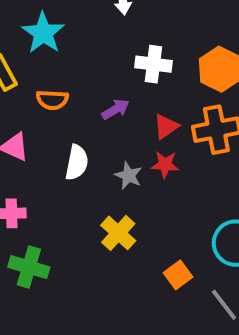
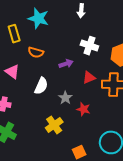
cyan star: (43, 33) -> (38, 18), turned -30
red star: (165, 165) -> (83, 109), moved

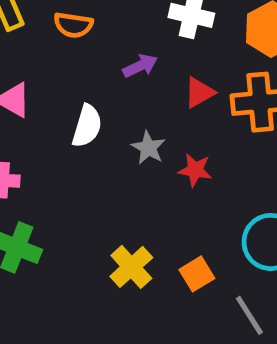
orange semicircle: (36, 52) -> (73, 25), moved
yellow cross: (54, 125) -> (131, 267), moved

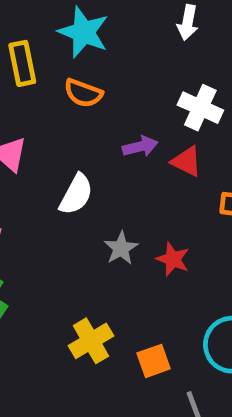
red triangle: (199, 92) -> (187, 161), moved, turned 44
gray star: (148, 148) -> (121, 248), moved

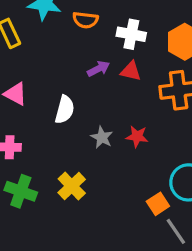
orange semicircle: (83, 93) -> (85, 20), moved
yellow cross: (91, 341) -> (72, 186), moved
orange square: (154, 361) -> (158, 204), moved

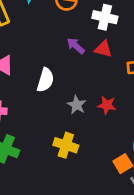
purple arrow: (99, 69) -> (76, 46), turned -114
yellow cross: (72, 186) -> (66, 145), moved, turned -30

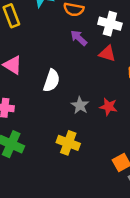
purple arrow: (76, 46) -> (79, 38), moved

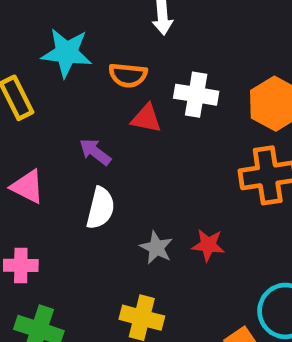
purple arrow: (79, 38) -> (95, 152), moved
red triangle: (107, 54) -> (146, 118), moved

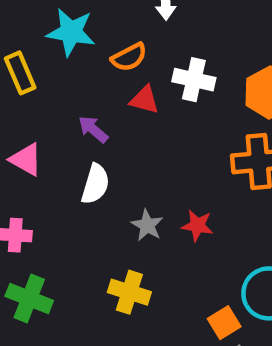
orange semicircle: (128, 75) -> (129, 57), turned -36

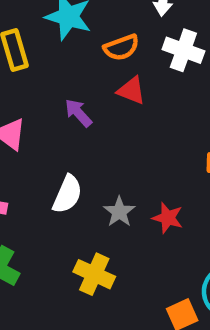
white cross: (194, 80) -> (183, 50), moved
white semicircle: (95, 184) -> (67, 194), moved

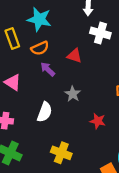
orange semicircle: (121, 47) -> (40, 48), moved
gray star: (119, 212) -> (73, 94), moved

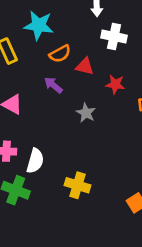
orange semicircle: (40, 48) -> (60, 54), moved
white semicircle: (45, 112) -> (35, 161), moved
red star: (98, 121) -> (115, 84), moved

